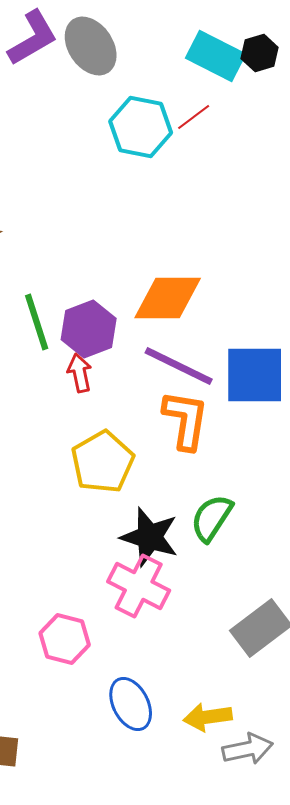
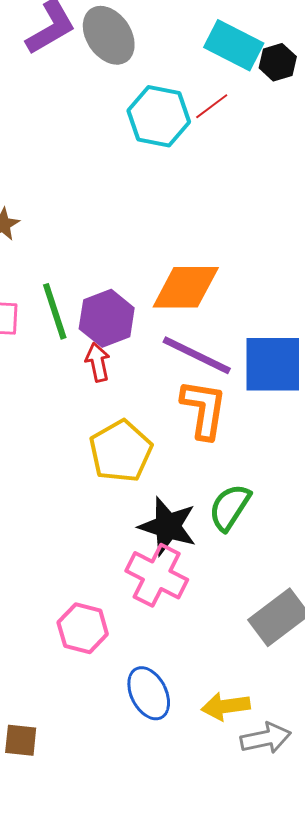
black hexagon: (260, 53) -> (278, 62), moved

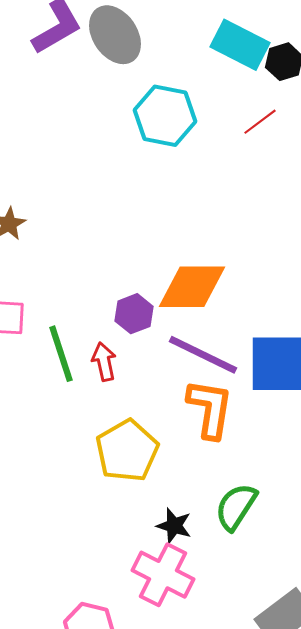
red line: (212, 106) -> (260, 122), moved
green line: (55, 311) -> (61, 354), moved
purple hexagon: (107, 318) -> (134, 314), moved, size x0.7
black star: (168, 526) -> (174, 526), size x0.6

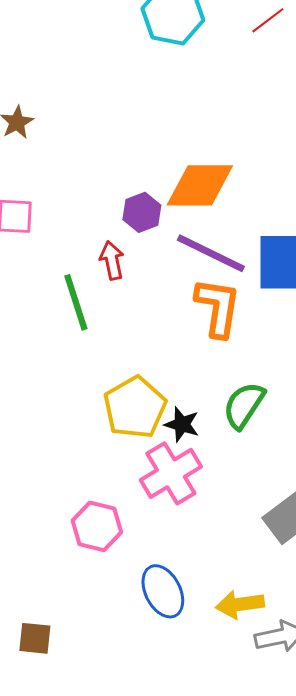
green line: (61, 354) -> (76, 302), moved
yellow pentagon: (127, 451) -> (135, 407), moved
pink cross: (163, 575) -> (171, 473), turned 32

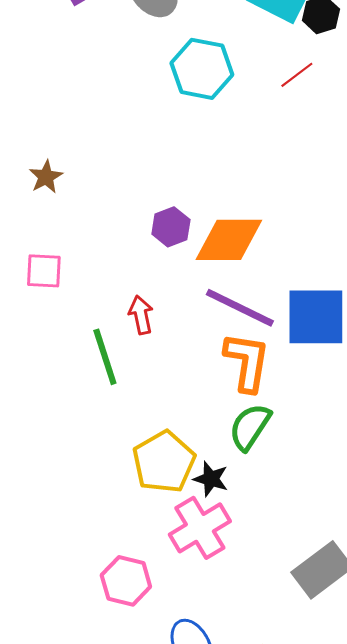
purple hexagon: (142, 212) -> (171, 227), moved
green semicircle: (244, 405) -> (250, 427), moved

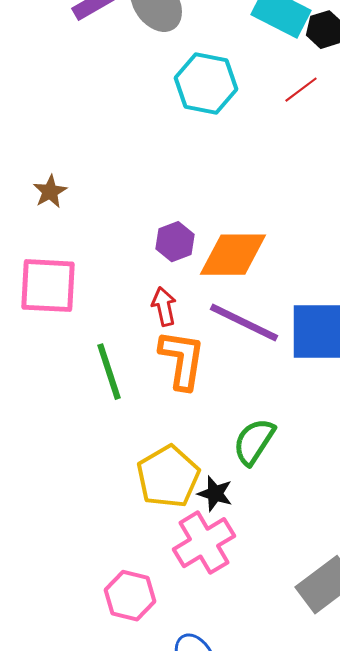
pink square: (44, 271) -> (48, 286), size x1.6
red arrow: (141, 315) -> (164, 307), moved
orange L-shape: (247, 362) -> (182, 360), moved

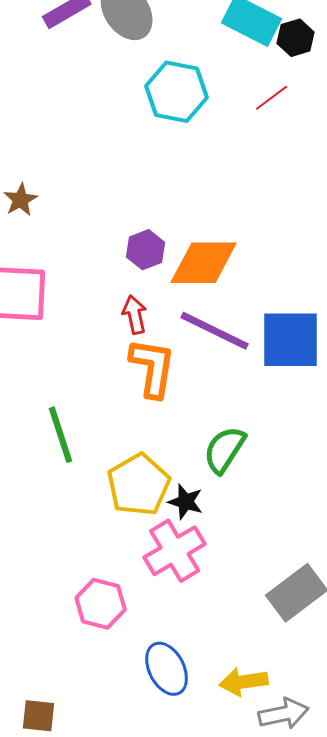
green line: (109, 372) -> (61, 435), moved

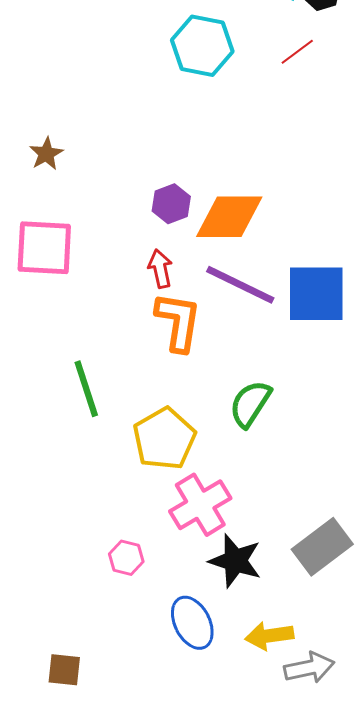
black star: (186, 502) -> (235, 561), moved, size x1.5
pink hexagon: (101, 604) -> (126, 558), size x0.7

